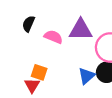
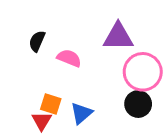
purple triangle: (81, 30) -> (118, 37), moved
blue triangle: (86, 76) -> (81, 113), moved

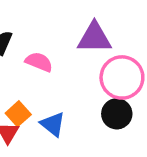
orange square: (51, 104) -> (18, 114), turned 30
blue triangle: (81, 113) -> (53, 124), turned -40

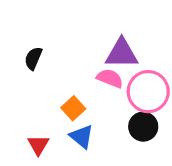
pink semicircle: (39, 62) -> (110, 78), moved
orange square: (18, 114) -> (73, 108), moved

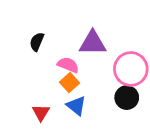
purple triangle: (122, 53) -> (93, 43), moved
pink semicircle: (110, 78) -> (68, 65), moved

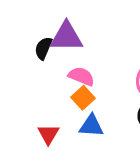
purple triangle: (93, 43) -> (66, 37), moved
blue triangle: (76, 106) -> (91, 126), turned -35

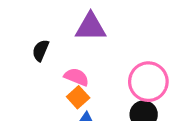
purple triangle: (66, 37) -> (91, 27), moved

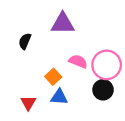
pink semicircle: (76, 77) -> (78, 61), moved

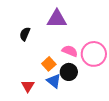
black circle: (103, 90) -> (69, 72), moved
blue triangle: (59, 97) -> (54, 81), turned 35

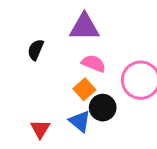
pink semicircle: (70, 51) -> (94, 63), moved
orange square: (49, 64) -> (84, 89), moved

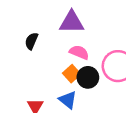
black circle: (103, 108) -> (88, 77), moved

